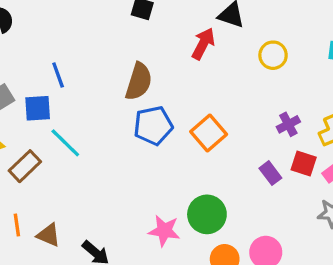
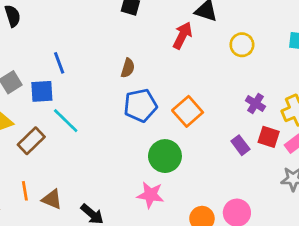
brown semicircle: (139, 82) -> (128, 68), size x0.6
purple cross: (288, 124) -> (255, 104), turned -30
green circle: (207, 214) -> (165, 156), moved

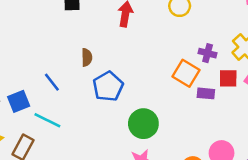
blue line: (59, 63) -> (52, 82), moved
orange square: (188, 111) -> (186, 73), moved
purple rectangle: (240, 145) -> (206, 93), turned -30

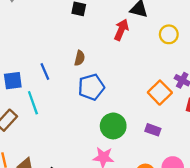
purple rectangle: (206, 93) -> (153, 130), moved
cyan line: (47, 120) -> (33, 103), turned 30

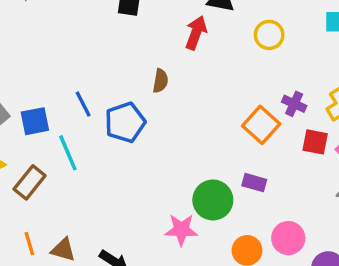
brown semicircle: (80, 58) -> (160, 81), moved
blue pentagon: (91, 87) -> (125, 122), moved
green circle: (113, 126) -> (213, 200), moved

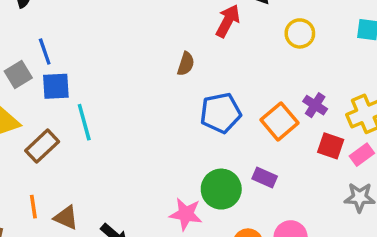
blue line: (83, 104) -> (45, 51), moved
blue pentagon: (125, 122) -> (221, 113), moved

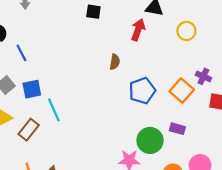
blue line: (45, 51) -> (21, 53), moved

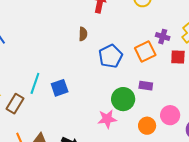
blue square: (32, 89) -> (60, 88), moved
orange square: (182, 91) -> (145, 51), turned 30
cyan line: (54, 110) -> (35, 83), turned 50

